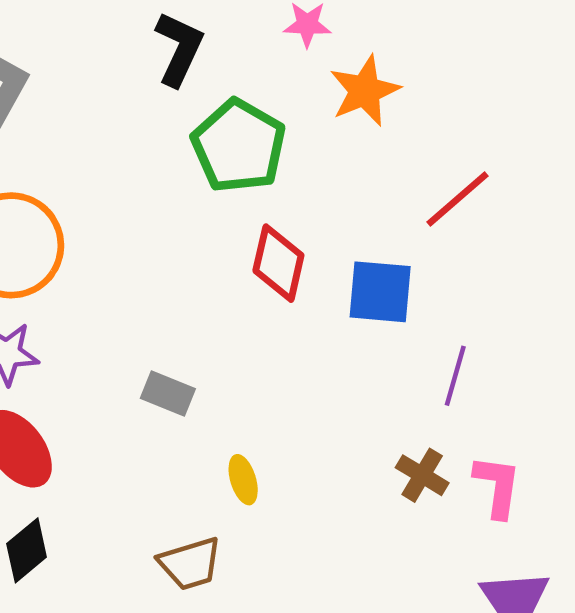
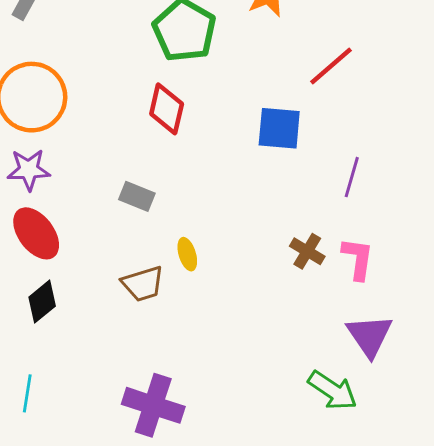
red diamond: (278, 263) -> (167, 109), moved
purple line: (455, 376) -> (352, 177), moved
brown trapezoid: (190, 564) -> (143, 284), moved

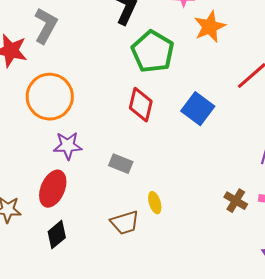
blue square: (279, 128) -> (198, 109), moved, turned 32
purple star: (29, 170) -> (68, 146), moved
red ellipse: (36, 233) -> (53, 189), turned 60

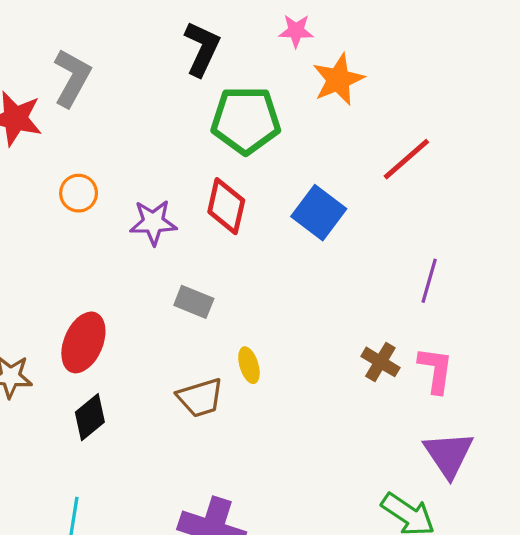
green pentagon: (153, 52) -> (246, 120), turned -30
orange circle: (50, 97) -> (79, 193), size x0.5
purple star: (68, 146) -> (153, 222), moved

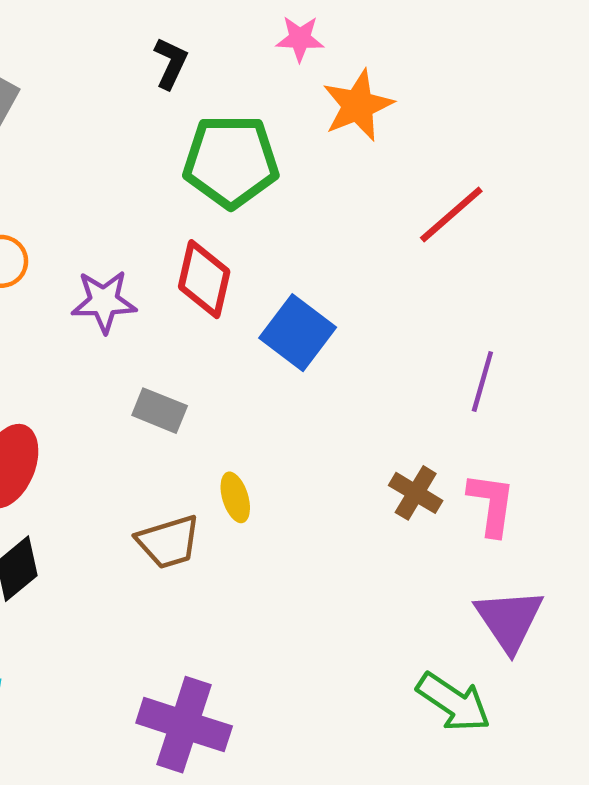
black L-shape: (202, 49) -> (171, 63), size x0.7
blue square: (319, 213) -> (298, 333), moved

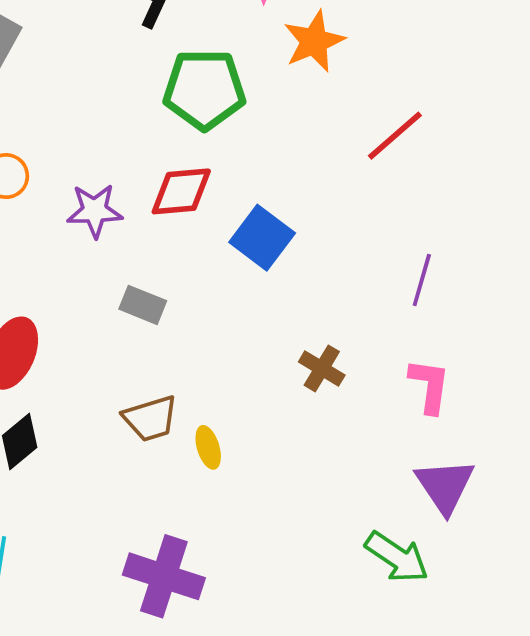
red diamond: (204, 279) -> (181, 191), turned 72
brown cross: (416, 493) -> (322, 368), moved
yellow ellipse: (235, 497) -> (208, 447), moved

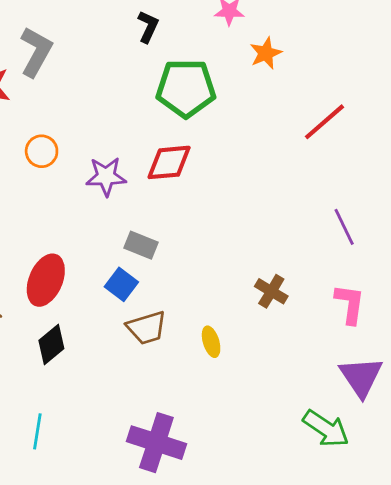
orange star: (314, 41) -> (266, 53), size x0.7
blue square: (262, 238) -> (121, 284), moved, size x0.7
purple line: (422, 280) -> (344, 227), turned -42
yellow ellipse: (208, 447) -> (211, 342), moved

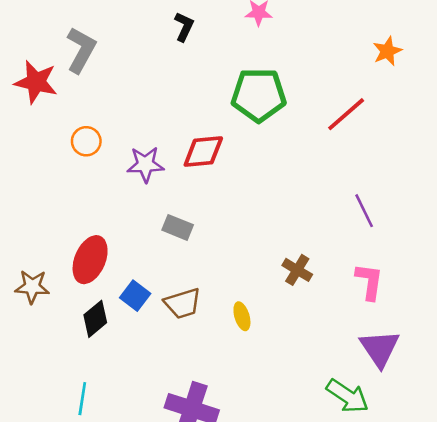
orange star: (266, 53) -> (387, 51), moved
green pentagon: (186, 88) -> (259, 95), moved
blue square: (121, 284) -> (135, 296), moved

